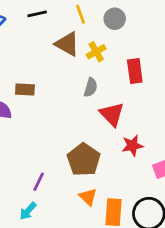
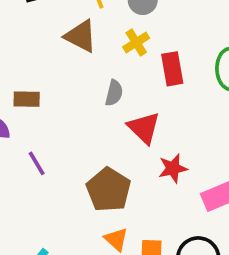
yellow cross: (96, 52) -> (136, 43), moved
purple line: (39, 182) -> (37, 163), moved, turned -54

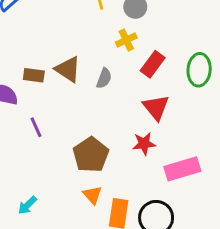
brown triangle: (81, 36) -> (68, 69), moved
red rectangle: (172, 69) -> (153, 64), turned 40
red triangle: (144, 128) -> (156, 107), moved

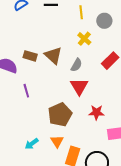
yellow cross: (126, 40) -> (84, 39), moved, turned -32
red triangle: (156, 107) -> (79, 86), moved
cyan arrow: (27, 205) -> (32, 144), moved

